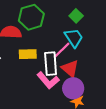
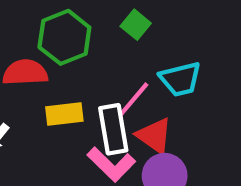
green square: (76, 16) -> (136, 25), moved
cyan trapezoid: (74, 38) -> (180, 79), moved, turned 115

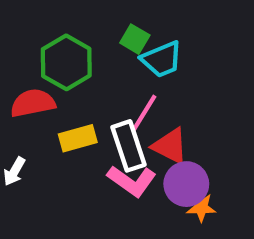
cyan trapezoid: (180, 79) -> (162, 59), moved

